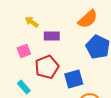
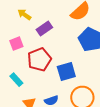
purple rectangle: (52, 36) -> (44, 29), turned -35

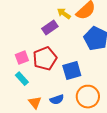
yellow arrow: (24, 15) -> (64, 14), moved
pink square: (16, 44) -> (22, 58), moved

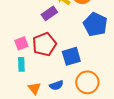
cyan rectangle: (22, 79) -> (21, 64), turned 40

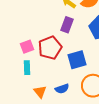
purple rectangle: (49, 13) -> (67, 25), moved, turned -35

